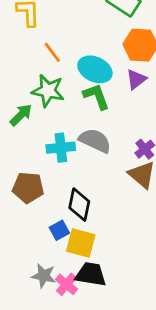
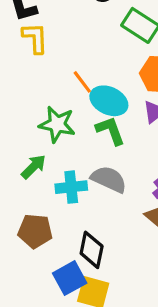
orange line: (52, 52) -> (82, 82), moved
green arrow: (21, 115) -> (34, 167), moved
blue square: (59, 230) -> (70, 278), size x1.5

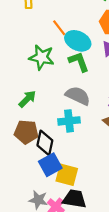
green arrow: (34, 167) -> (27, 99), moved
cyan cross: (71, 187) -> (69, 121), moved
black diamond: (92, 250) -> (45, 143), moved

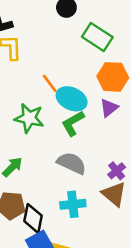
green L-shape: (79, 62) -> (73, 123), turned -100
cyan cross: (69, 121) -> (73, 204), moved

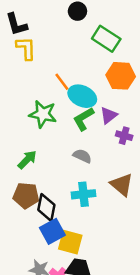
purple triangle: (109, 108) -> (109, 115), moved
gray semicircle: (72, 163) -> (82, 156), size x0.7
purple cross: (117, 171) -> (124, 136), moved, turned -35

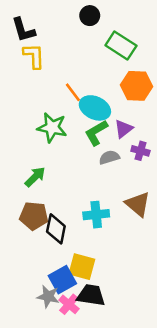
gray semicircle: (82, 156) -> (109, 157), moved, turned -42
blue square: (52, 231) -> (62, 280), moved

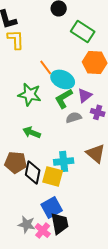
green arrow: (35, 177) -> (32, 132), moved, turned -114
yellow square: (82, 267) -> (53, 176), moved
blue square: (62, 280) -> (52, 207), moved
black trapezoid: (91, 295) -> (60, 223), turned 70

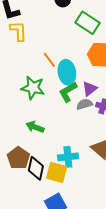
cyan ellipse: (63, 79) -> (67, 72), turned 55
gray semicircle: (74, 117) -> (84, 104), moved
brown pentagon: (16, 162) -> (18, 158), turned 30

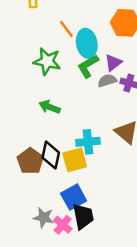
brown pentagon: (18, 158) -> (30, 161), moved
yellow square: (57, 172) -> (75, 160), turned -30

